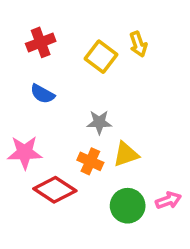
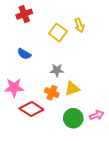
red cross: (41, 42) -> (24, 14), moved

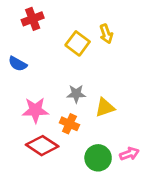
blue semicircle: (24, 54) -> (18, 64), moved
pink star: (14, 88) -> (35, 110), moved
yellow triangle: (72, 89) -> (105, 107), moved

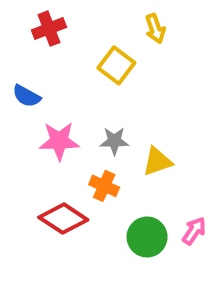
yellow arrow: (106, 34) -> (155, 29), moved
pink star: (35, 110) -> (59, 141), moved
pink arrow: (129, 154) -> (194, 231), turned -36

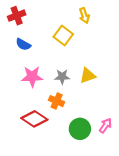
red cross: (49, 29) -> (17, 16), moved
blue semicircle: (26, 96) -> (23, 44), moved
yellow triangle: (157, 161) -> (88, 76), moved

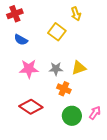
orange cross: (57, 101) -> (64, 89), moved

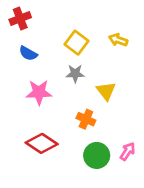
yellow arrow: (76, 14) -> (118, 40), moved, turned 128
yellow triangle: (79, 68) -> (106, 91), turned -49
gray star: (56, 69) -> (75, 74), moved

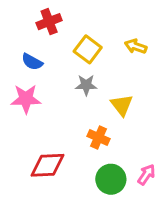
red cross: (20, 18) -> (49, 22), moved
pink star: (39, 92) -> (26, 99), moved
red diamond: (42, 143) -> (48, 165), turned -36

